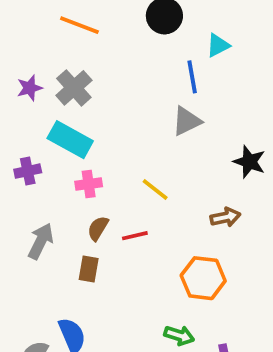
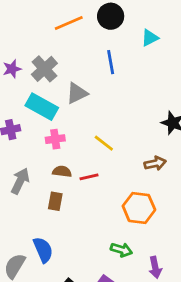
orange line: (79, 25) -> (69, 23), moved, turned -44
blue line: (192, 77) -> (111, 62), moved
gray triangle: (187, 121) -> (77, 93), moved
brown semicircle: (98, 228) -> (62, 172), turned 66

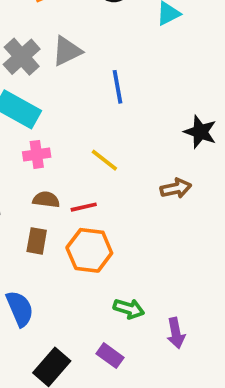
blue line: (111, 62) -> (118, 87), moved
gray triangle: (77, 93) -> (67, 51), moved
orange hexagon: (139, 208) -> (89, 250), moved

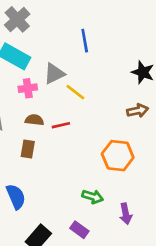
gray triangle: (67, 51) -> (54, 74), moved
brown arrow: (176, 188) -> (138, 111), moved
orange hexagon: (89, 250) -> (118, 156), moved

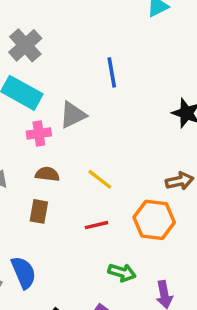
yellow line: (75, 92) -> (100, 179), moved
brown arrow: (138, 111) -> (180, 181), moved
red line: (61, 125) -> (96, 225), moved

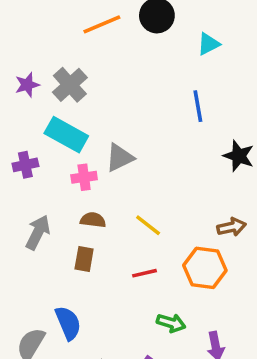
blue line: (112, 72) -> (198, 106), moved

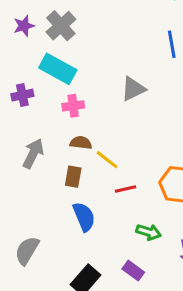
gray triangle: (120, 158) -> (133, 89), moved
yellow line: (148, 225) -> (107, 160), moved
blue semicircle: (68, 323) -> (84, 217), moved

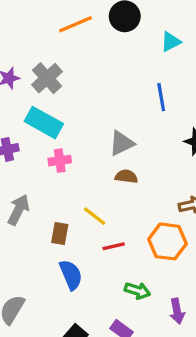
brown semicircle: (81, 143) -> (126, 176), moved

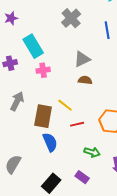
gray cross: (47, 78) -> (71, 18), moved
cyan rectangle: (44, 123) -> (33, 46), turned 30
brown rectangle: (60, 234) -> (43, 116), size x1.6

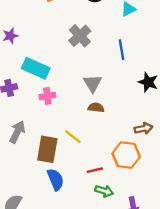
cyan rectangle: (33, 46) -> (36, 68), turned -35
gray triangle: (82, 59) -> (93, 83), turned -36
red line: (77, 124) -> (95, 170), moved

